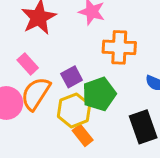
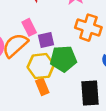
pink rectangle: (28, 64) -> (29, 27), moved

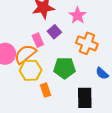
purple square: (46, 40) -> (54, 32), moved, turned -32
yellow hexagon: (41, 66) -> (31, 70), moved

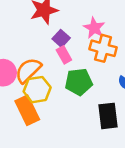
pink star: (78, 15) -> (94, 28), moved
pink rectangle: (38, 40) -> (64, 55), moved
orange rectangle: (45, 90) -> (27, 110), moved, size x1.6

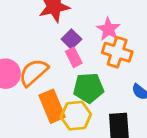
yellow hexagon: (37, 90) -> (76, 116), moved
orange rectangle: (27, 110) -> (52, 106), moved

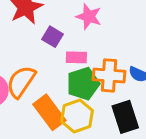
orange cross: (117, 52) -> (109, 75), moved
pink rectangle: (74, 57) -> (76, 57), moved, turned -48

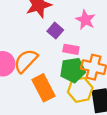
yellow hexagon: (77, 116) -> (80, 90), moved

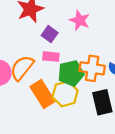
pink rectangle: (71, 49) -> (51, 57), moved
yellow hexagon: (80, 90) -> (65, 94), moved

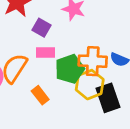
orange rectangle: (42, 94) -> (40, 95), size x0.6
yellow hexagon: (65, 94) -> (90, 85), moved

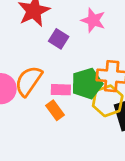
pink rectangle: (45, 53) -> (61, 90), moved

